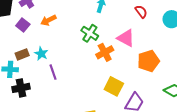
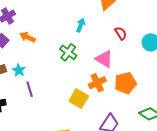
orange arrow: (48, 20) -> (28, 37), turned 49
orange cross: (105, 52) -> (97, 83), moved
yellow square: (114, 86) -> (79, 99), moved

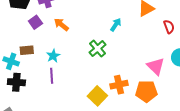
red semicircle: (121, 33) -> (169, 27), moved
pink triangle: (104, 59) -> (156, 66), moved
cyan star: (19, 70) -> (53, 56), moved

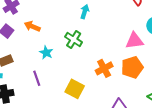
cyan star: (53, 56) -> (46, 53), moved
pink triangle: (156, 66) -> (134, 41), turned -36
yellow square: (97, 96) -> (75, 89), moved

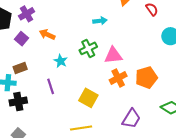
cyan arrow: (85, 12) -> (100, 21), turned 64
green cross: (74, 40) -> (88, 48), turned 30
pink triangle: (134, 41) -> (113, 55), moved

